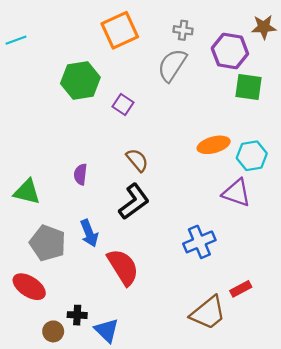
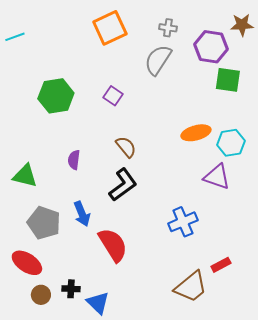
green hexagon: (80, 80) -> (56, 96), moved
brown circle: (53, 331) -> (41, 295), moved

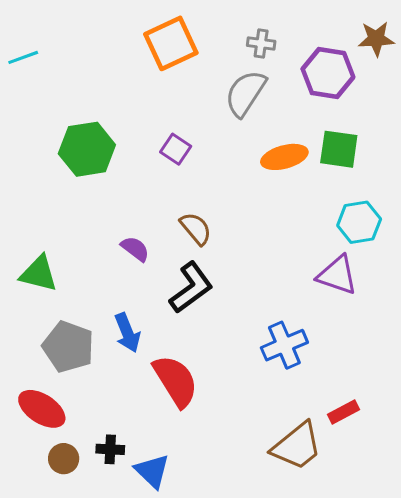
green square: (228, 80) -> (339, 149), moved
orange ellipse: (196, 133) -> (284, 157), moved
purple semicircle: (74, 160) -> (135, 249), moved, turned 120

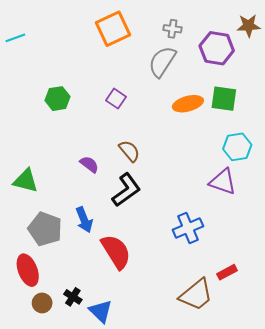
green hexagon: (87, 149) -> (57, 99), size x0.7
red ellipse: (42, 409) -> (28, 270), turned 36
black cross: (110, 449) -> (73, 297), turned 30

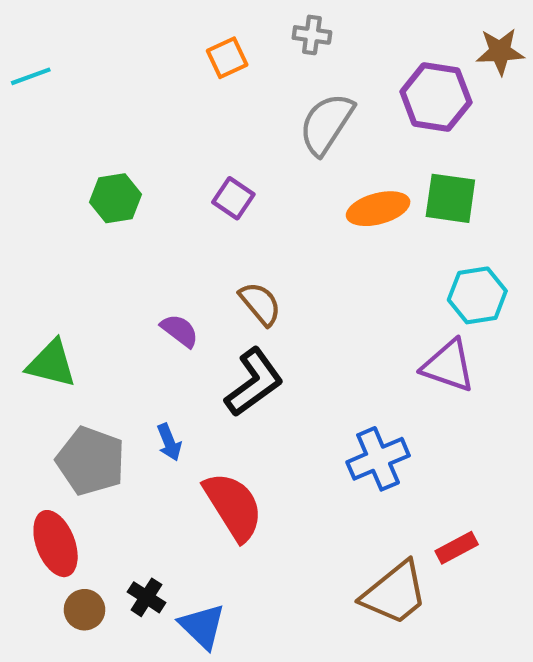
orange square: (113, 29) -> (227, 58), size x0.6
gray cross: (173, 29) -> (312, 35), moved
blue arrow: (84, 220) -> (169, 442), size x0.7

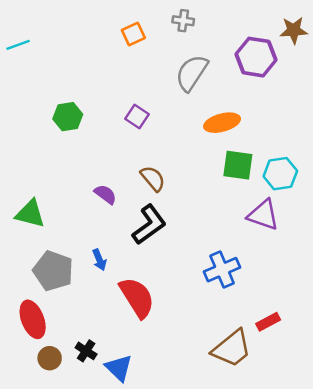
green square: (450, 198) -> (238, 165), moved

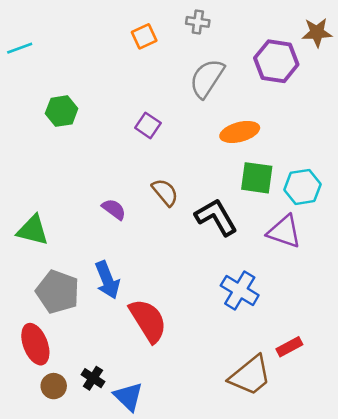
green hexagon: (68, 117) -> (62, 111), moved
black L-shape: (149, 225) -> (216, 217), moved, turned -84
blue arrow: (99, 260) -> (107, 280), size x1.6
blue cross: (222, 270) -> (240, 290), turned -36

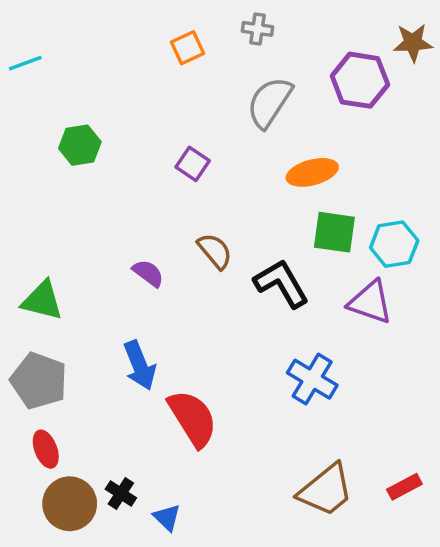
gray pentagon: (58, 292) -> (39, 381), moved
red ellipse: (35, 344) -> (46, 449), size x0.7
red rectangle: (289, 347) -> (404, 487), moved
brown circle: (54, 386) -> (70, 504), size x1.6
blue triangle: (128, 397) -> (167, 517), size x0.7

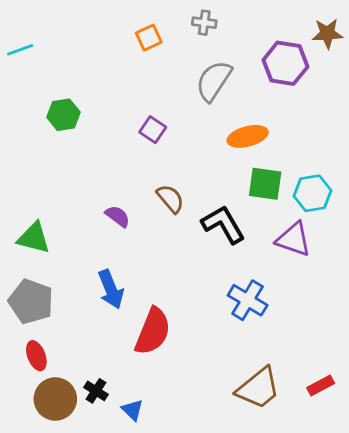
red semicircle: (193, 418) -> (153, 331), turned 54

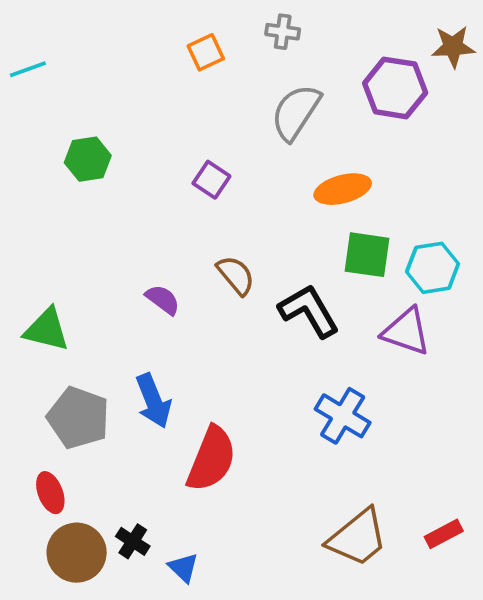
gray pentagon: (31, 302) -> (78, 418), moved

